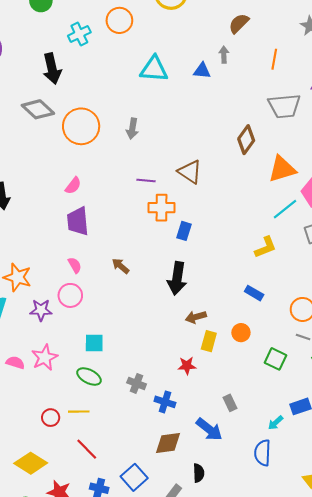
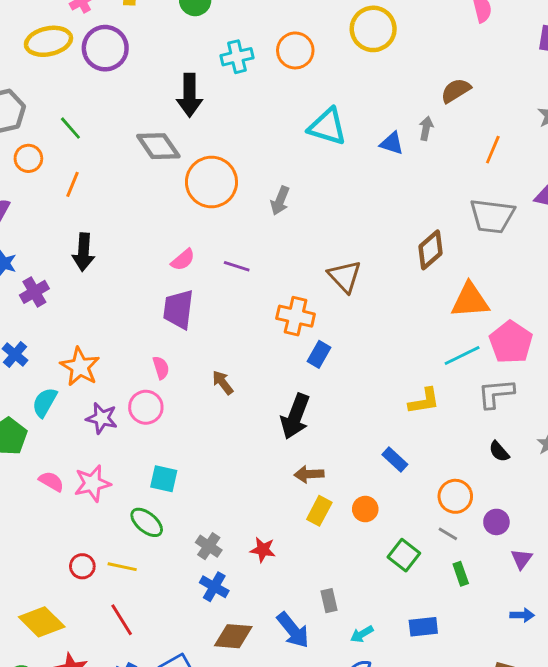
purple line: (146, 180) -> (237, 266), moved
red star: (187, 366) -> (263, 550), moved
blue cross: (165, 402) -> (214, 587), moved
cyan arrow: (276, 423) -> (362, 634), moved

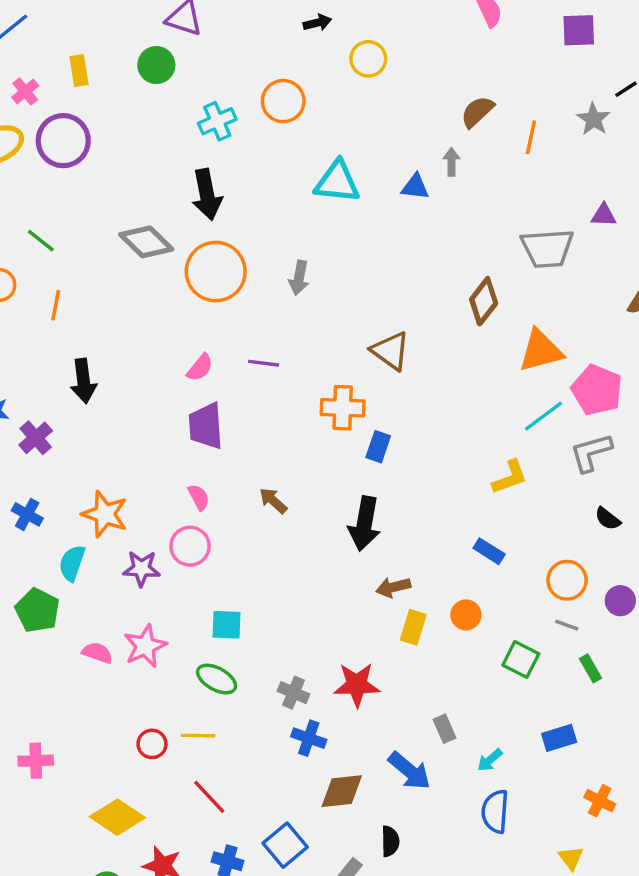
yellow circle: (373, 29) -> (368, 59), size x0.7
black arrow: (190, 95) -> (207, 194), moved
orange line: (493, 150) -> (531, 137), moved
red star: (263, 550) -> (357, 685), size x1.5

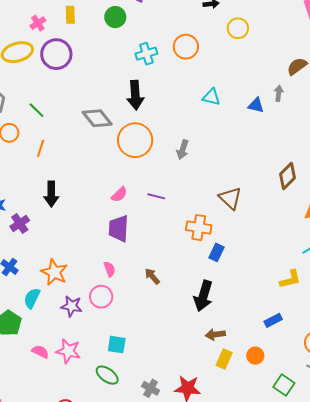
cyan triangle: (337, 182) -> (211, 97), size x0.7
blue rectangle: (489, 551) -> (273, 320), turned -66
pink star: (145, 646) -> (68, 351), turned 30

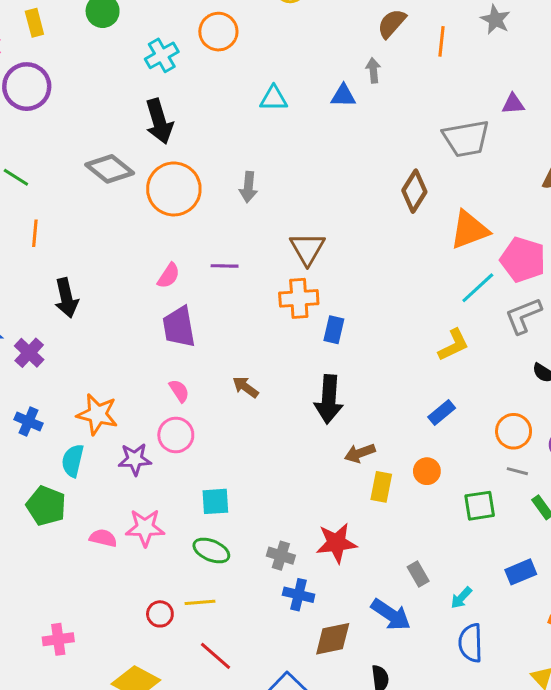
brown triangle: (230, 198) -> (307, 249), moved, turned 30
green square: (284, 385) -> (480, 506), turned -30

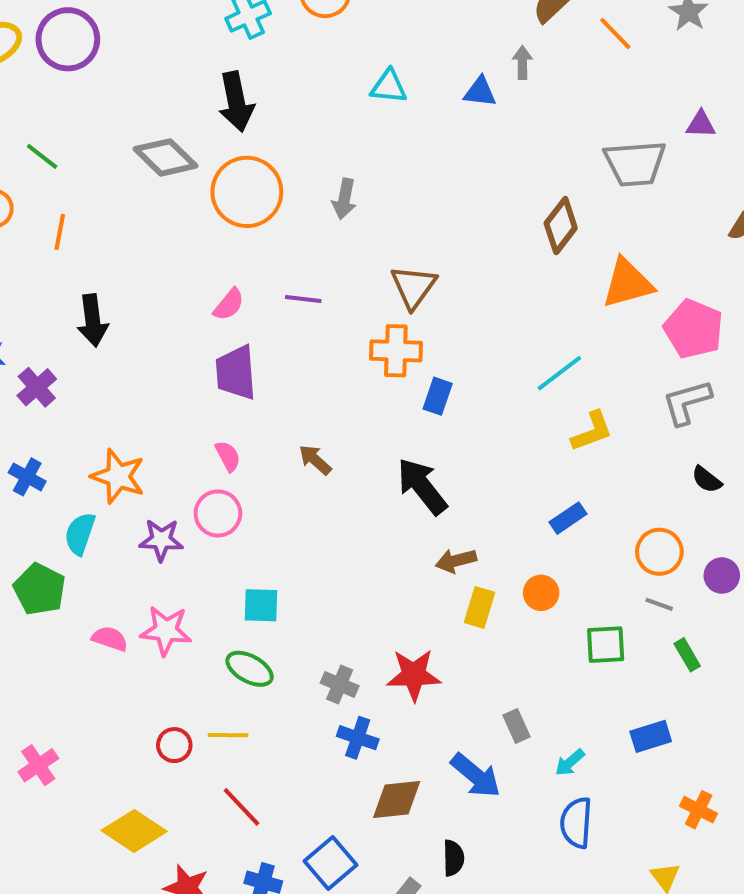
orange line: (442, 41) -> (615, 33), turned -56
cyan line: (478, 288) -> (559, 373), moved
black arrow: (329, 399) -> (422, 486), turned 132
pink cross: (58, 639) -> (38, 765), turned -32

